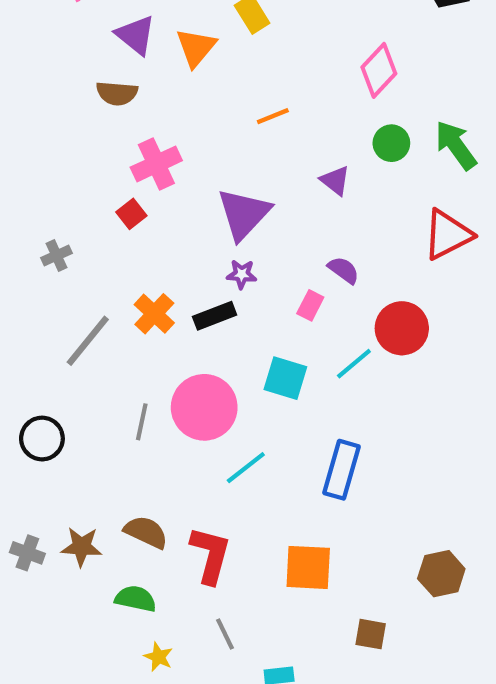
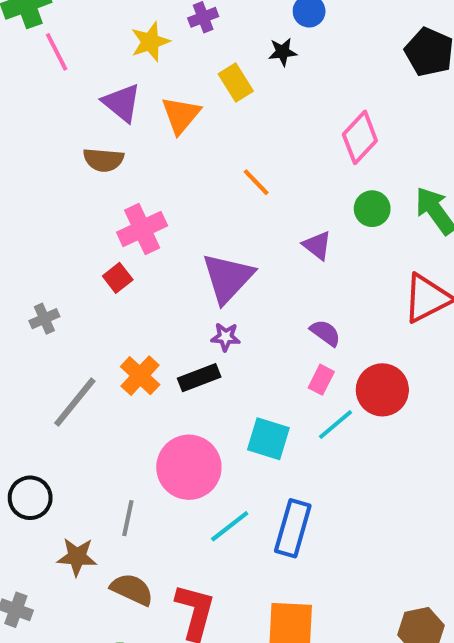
orange line: (273, 116) -> (256, 182), turned 68
pink rectangle: (310, 305) -> (321, 380), moved
gray line: (142, 422) -> (128, 518), moved
blue rectangle: (341, 470) -> (293, 528), moved
brown star: (81, 547) -> (77, 557), moved

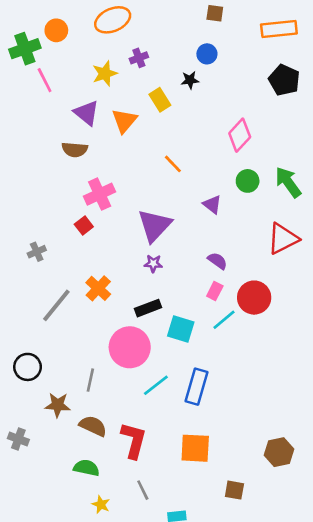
black rectangle: (199, 378) -> (148, 308), moved

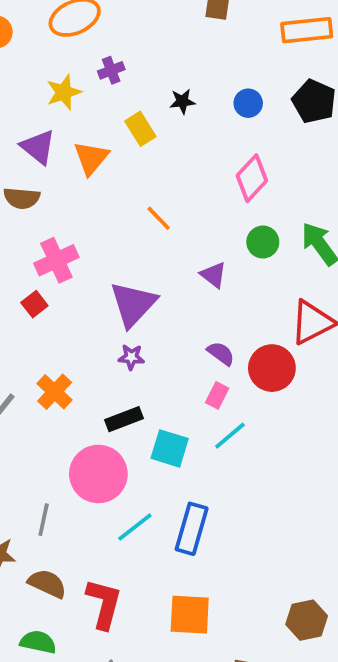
blue circle: (207, 54) -> (248, 103), moved
red circle: (254, 298) -> (272, 368), moved

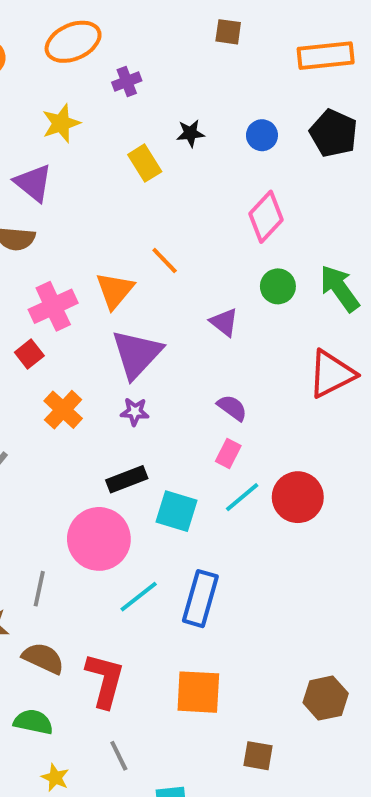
purple cross: (111, 70) -> (127, 82), moved
orange triangle: (91, 158) -> (115, 290), moved
red circle: (272, 368) -> (298, 497), moved
orange cross: (55, 392) -> (63, 410), moved

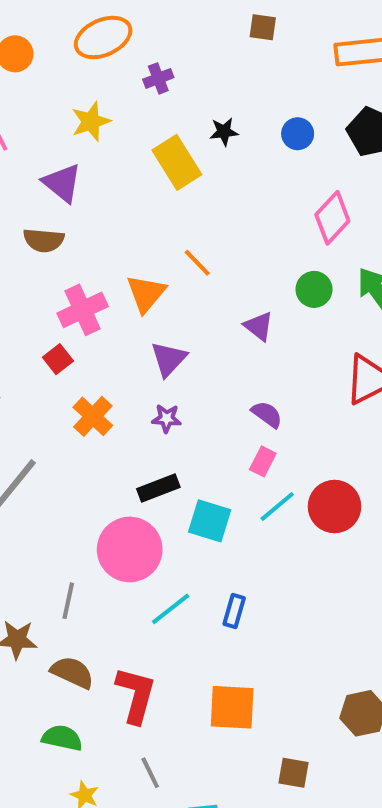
yellow rectangle: (145, 163) -> (177, 162), size x1.4
pink diamond: (266, 217) -> (332, 218), moved
purple triangle: (137, 354) -> (169, 359), size x0.7
blue rectangle: (200, 599) -> (234, 611), size x0.6

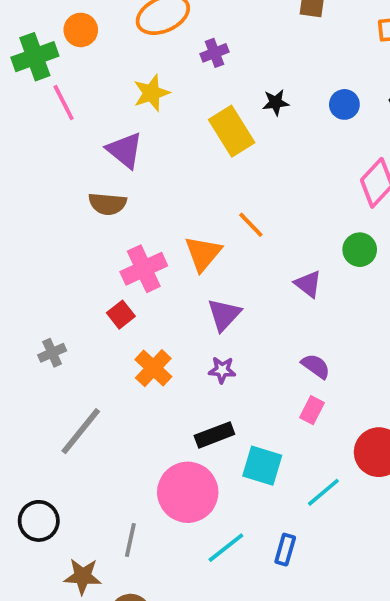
cyan line: (277, 506) -> (323, 492), moved

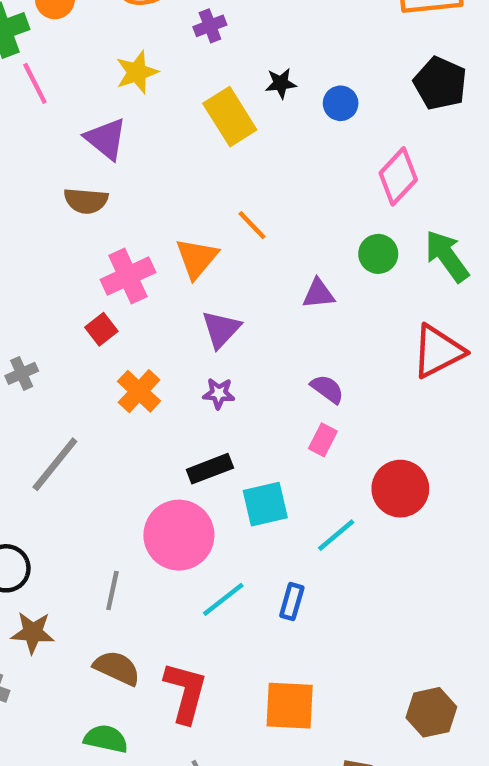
blue circle: (344, 104) -> (341, 103), moved
purple triangle: (308, 284) -> (318, 294), turned -44
cyan square: (262, 466) -> (265, 504), turned -30
brown star: (83, 576) -> (33, 633), moved

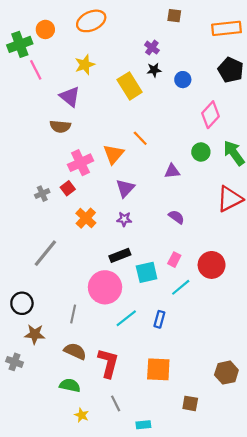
purple cross: (210, 26) -> (152, 48), moved, turned -32
gray cross: (22, 373) -> (42, 194), moved
pink rectangle: (323, 440) -> (174, 260), moved

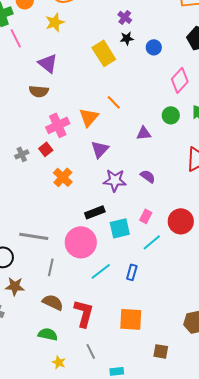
yellow star: (85, 65) -> (55, 22), moved
purple star: (124, 219) -> (115, 180), moved, size x1.6
gray line: (45, 253) -> (34, 236), moved, turned 60

